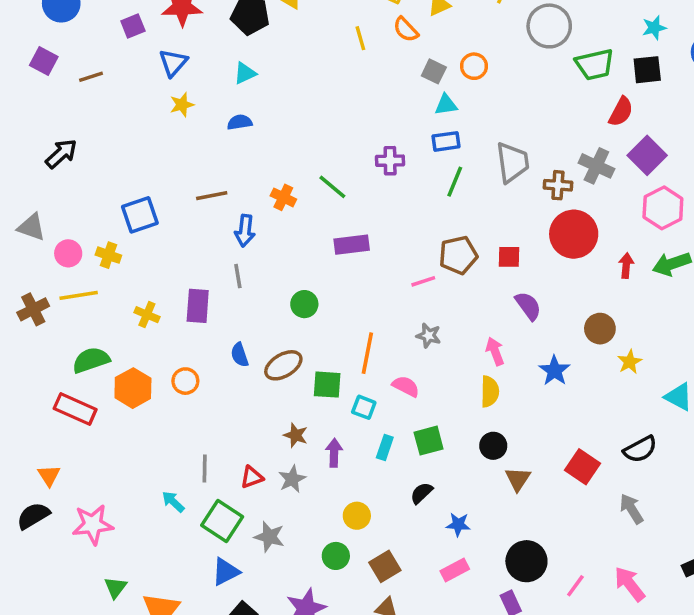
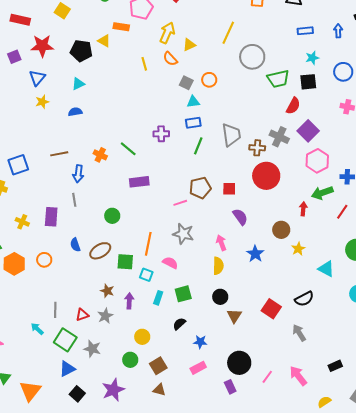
red arrow: (626, 266) -> (303, 209), moved
gray star: (429, 336) -> (183, 234), size x1.5

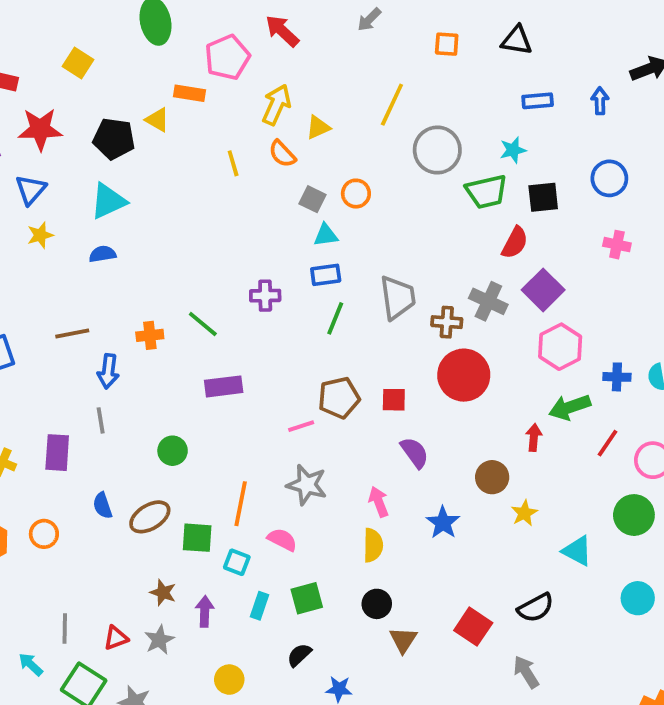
cyan star: (312, 58) -> (513, 150), moved
cyan triangle: (78, 84) -> (108, 201), size x1.5
orange cross: (100, 155) -> (150, 335), turned -32

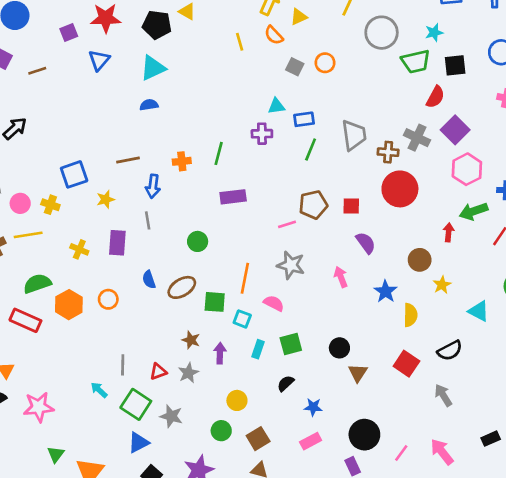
yellow star: (40, 235) -> (106, 199), moved
cyan triangle: (326, 235) -> (276, 106), moved
green line: (203, 324) -> (219, 153), turned 65
yellow semicircle: (373, 545) -> (410, 315), moved

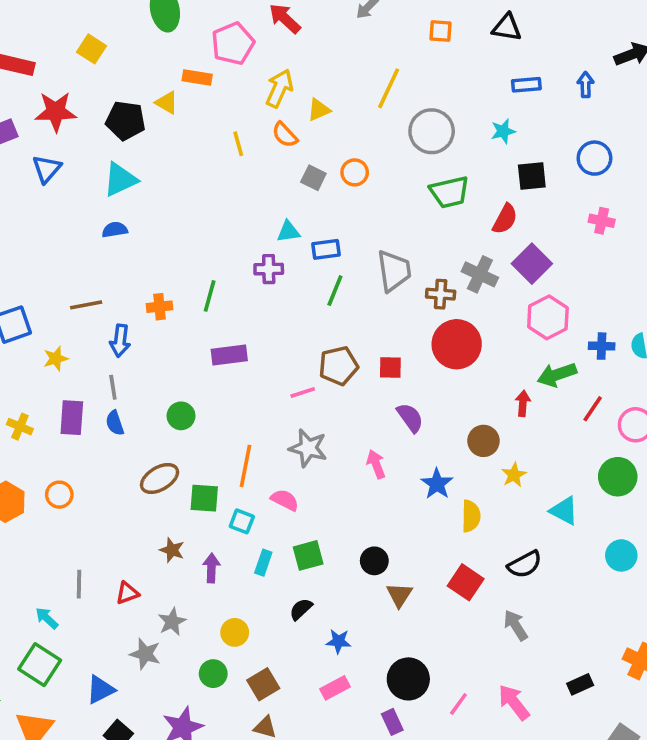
green trapezoid: (416, 61) -> (449, 192), moved
blue semicircle: (149, 280) -> (115, 423), moved
gray star: (188, 373) -> (172, 622), moved
green square: (136, 404) -> (40, 665), moved

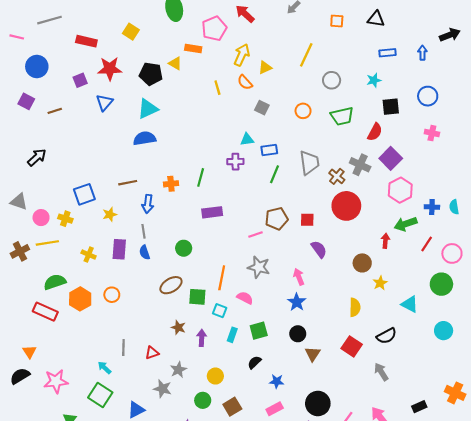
gray circle: (432, 131) -> (332, 80), size x0.7
orange circle: (355, 172) -> (303, 111), moved
blue semicircle: (115, 230) -> (145, 138), size x1.5
brown cross: (441, 294) -> (337, 176), turned 35
blue star: (437, 484) -> (297, 302), moved

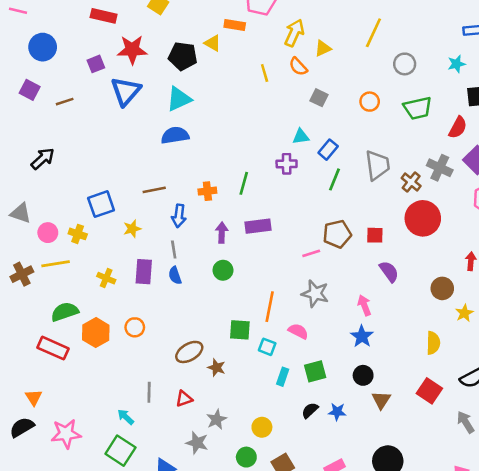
blue triangle: (104, 102) -> (126, 91), size x1.4
blue rectangle: (269, 150) -> (328, 150), turned -42
brown ellipse: (171, 285) -> (189, 352), moved
purple arrow: (202, 338) -> (222, 233), moved
blue star: (277, 381) -> (337, 412), moved

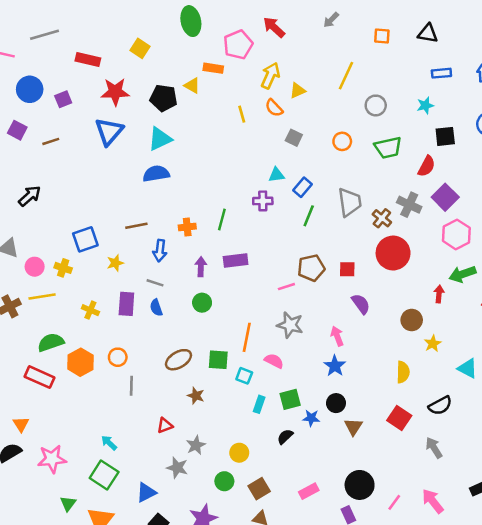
purple square: (96, 64) -> (63, 99), moved
gray line: (174, 249) -> (155, 283), turned -63
brown ellipse: (189, 352) -> (178, 360), moved
gray line: (149, 392) -> (131, 386), moved
blue star: (337, 412) -> (311, 418), moved

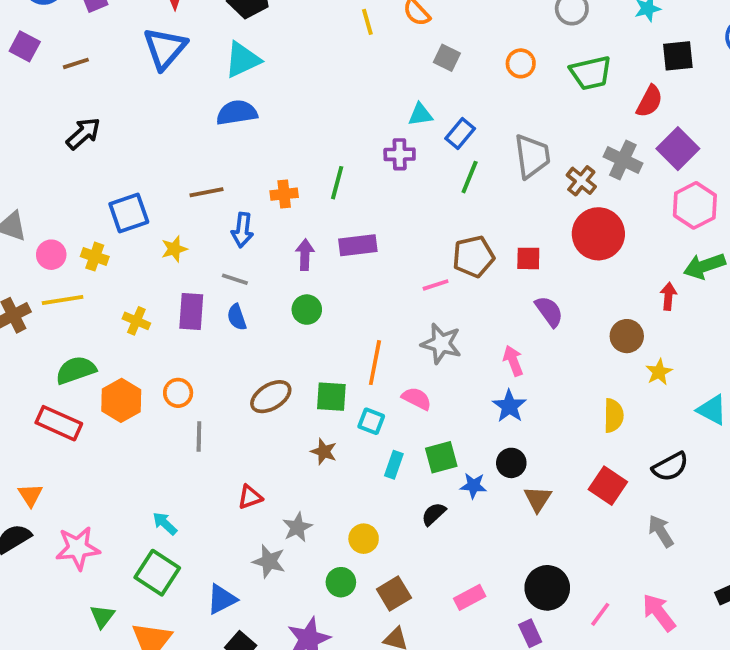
black arrow: (30, 196) -> (83, 133), moved
brown star: (196, 396) -> (324, 452), moved

